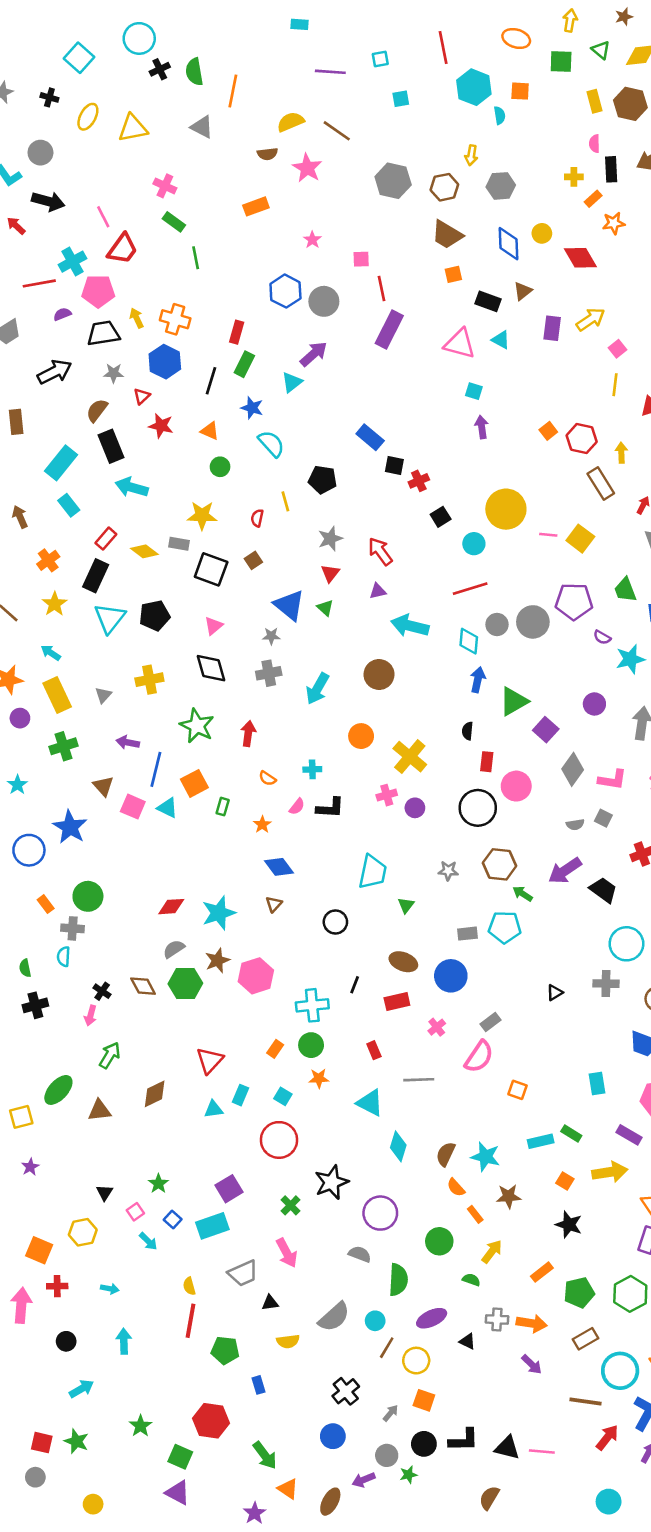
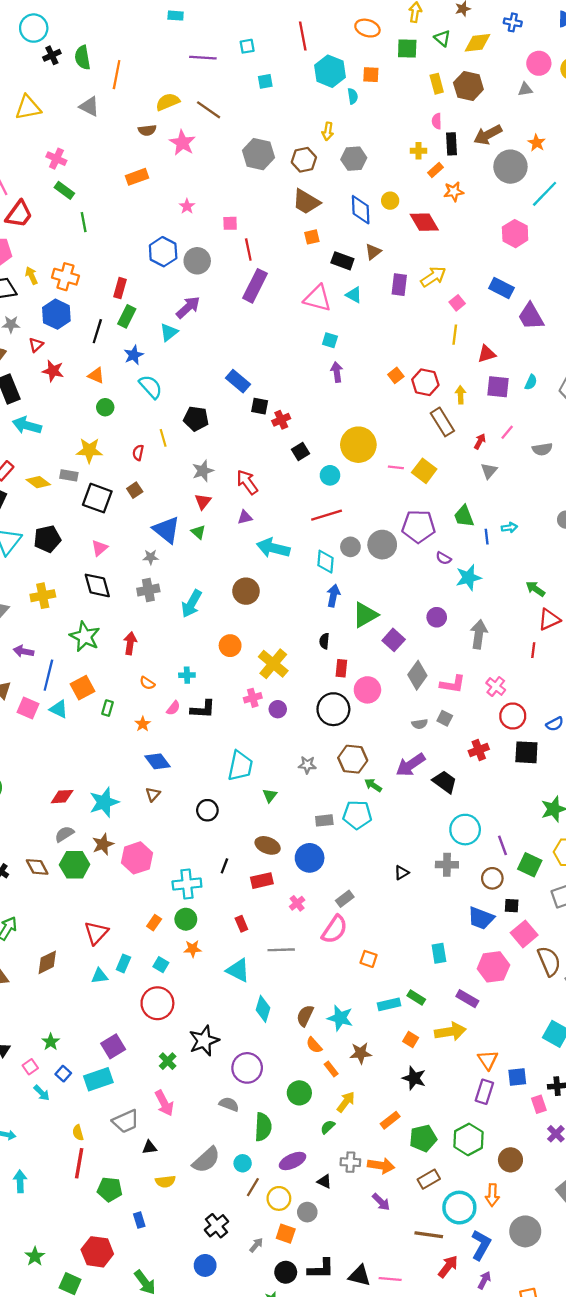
blue star: (252, 408) -> (134, 355), turned 30
green semicircle: (471, 1280) -> (328, 1127), turned -63
gray circle: (387, 1455) -> (307, 1212), moved

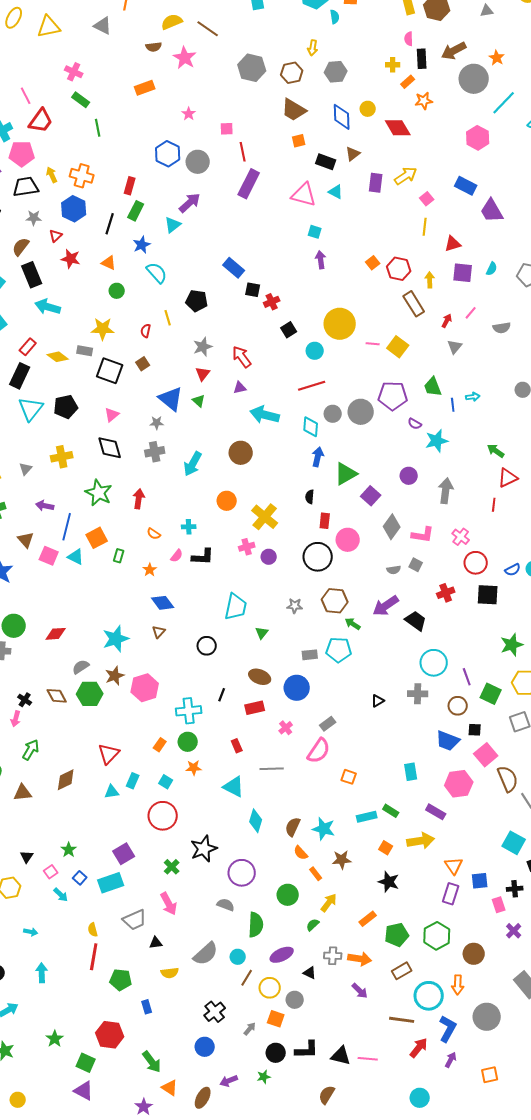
red diamond: (62, 797) -> (56, 634), moved

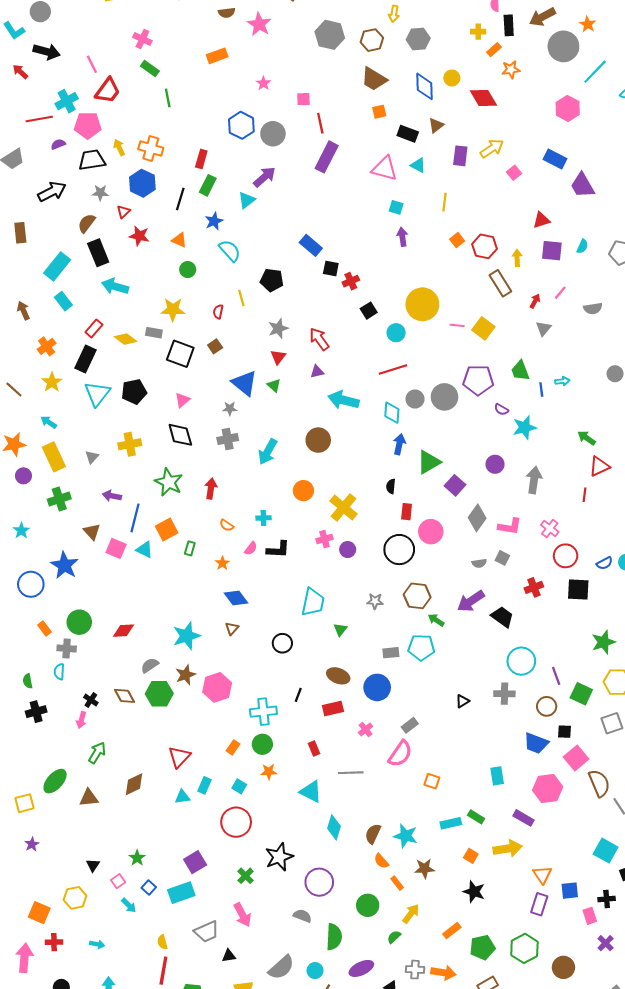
yellow line: (425, 227) -> (444, 202), moved

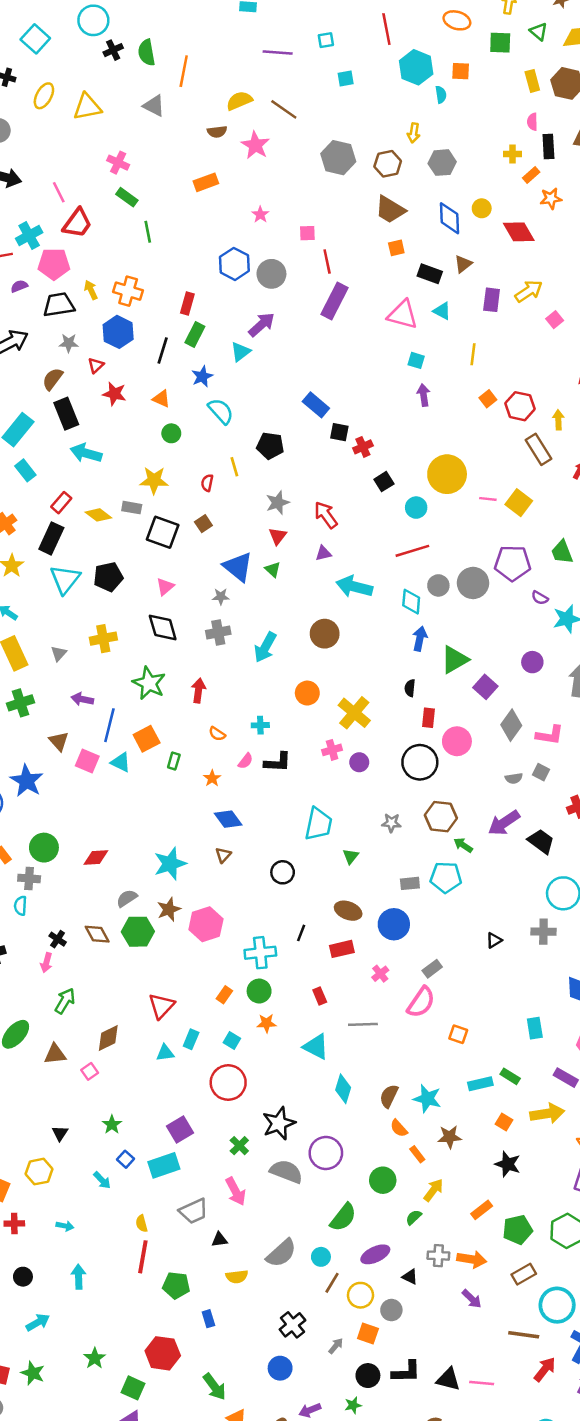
pink square: (118, 881) -> (90, 1071), moved
gray semicircle: (302, 916) -> (286, 1172), moved, size x1.5
green semicircle: (334, 937) -> (343, 1217), turned 35

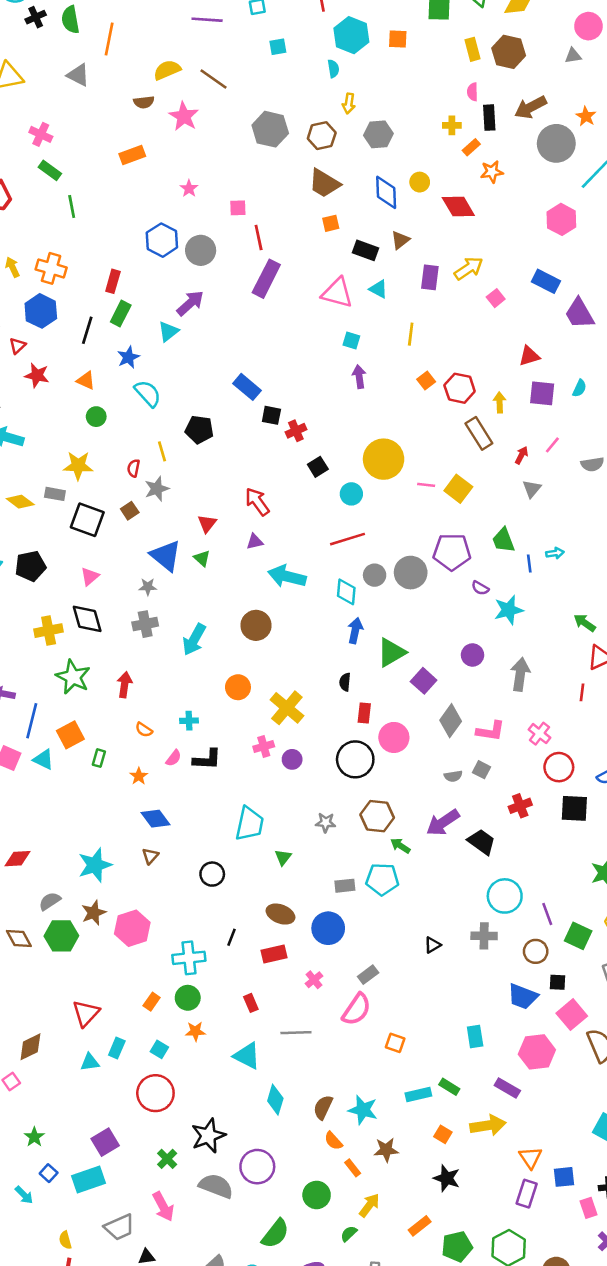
cyan semicircle: (441, 95) -> (333, 69), moved
gray star: (278, 503) -> (157, 489), moved
yellow cross: (103, 639) -> (49, 631), moved

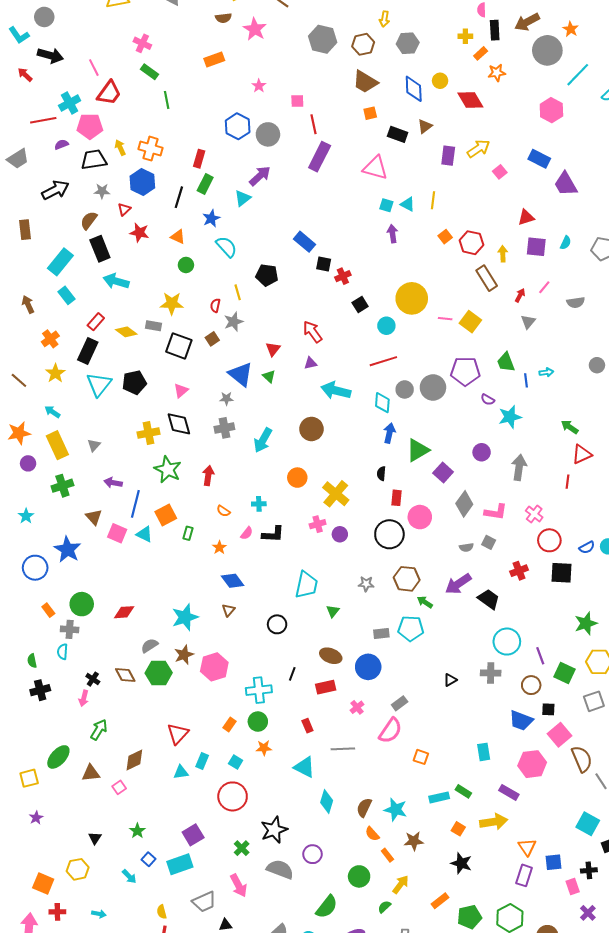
cyan triangle: (378, 289) -> (408, 204), moved
purple circle: (257, 1167) -> (312, 854), size x0.7

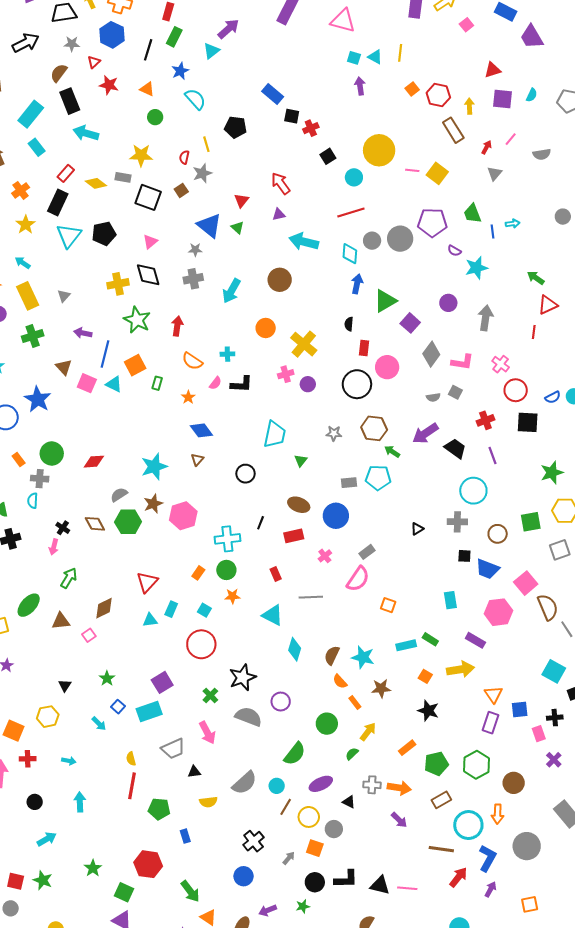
orange semicircle: (223, 511) -> (192, 361), size x1.5
purple line: (540, 656) -> (493, 456), moved
green square: (565, 673) -> (531, 522), turned -35
black square: (548, 709) -> (464, 556), moved

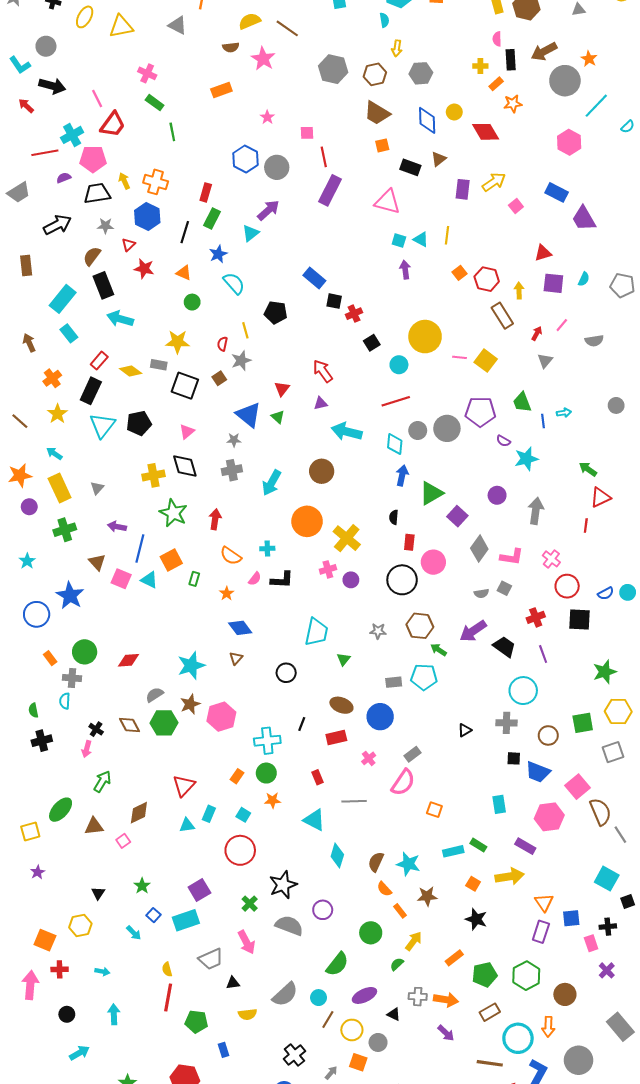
orange circle: (266, 328) -> (307, 521), size x1.5

